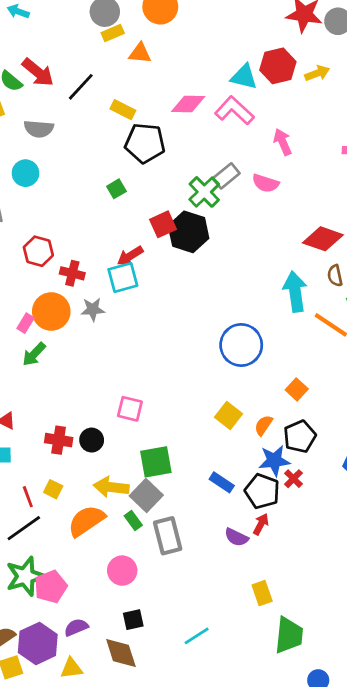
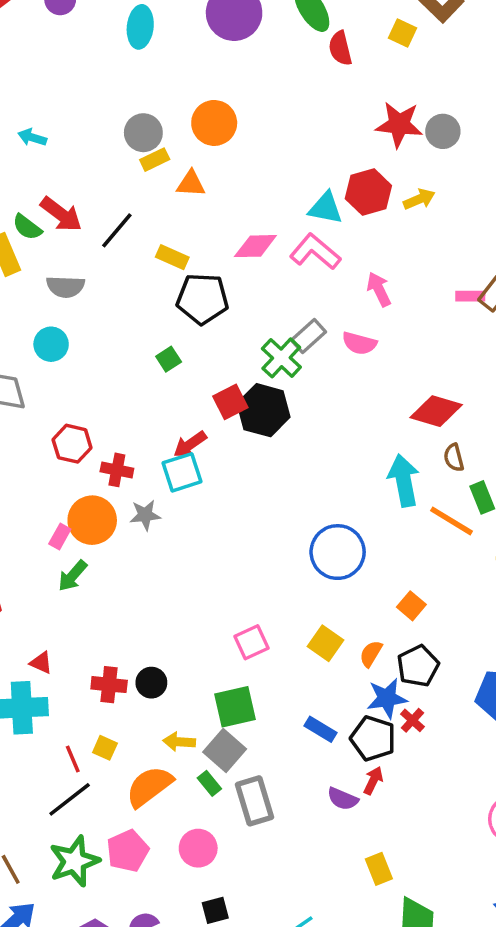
pink square: (130, 409) -> (252, 642), moved, turned -36
yellow arrow: (111, 487) -> (179, 742), size x0.7
pink pentagon: (51, 587) -> (128, 851), moved

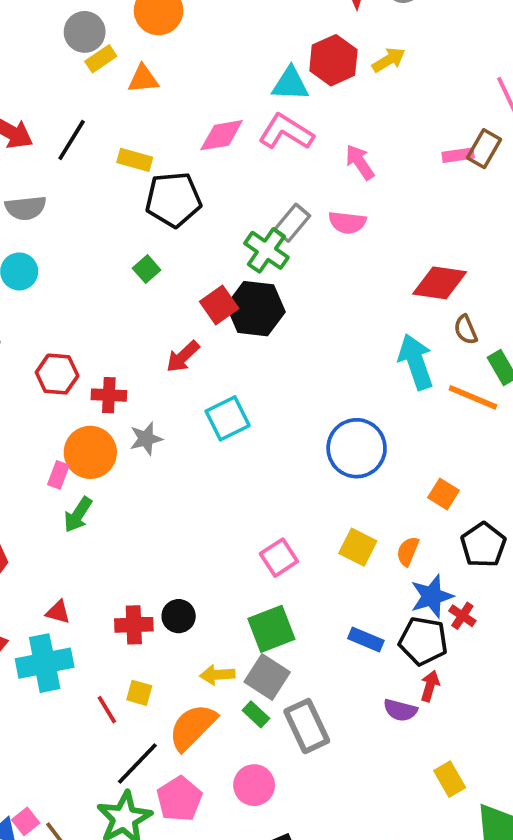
cyan square: (182, 472) -> (228, 418), moved
black pentagon: (418, 666) -> (483, 545), moved
black line: (70, 799) -> (137, 763), moved

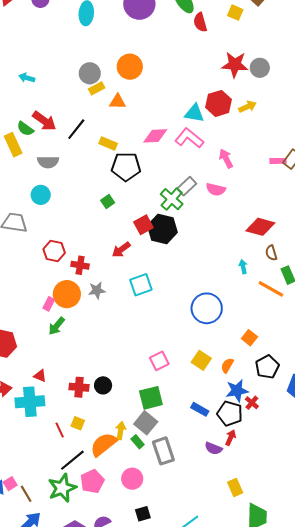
cyan arrow: (416, 362) -> (243, 267), size x0.5
yellow arrow: (217, 675) -> (121, 431), moved, turned 96

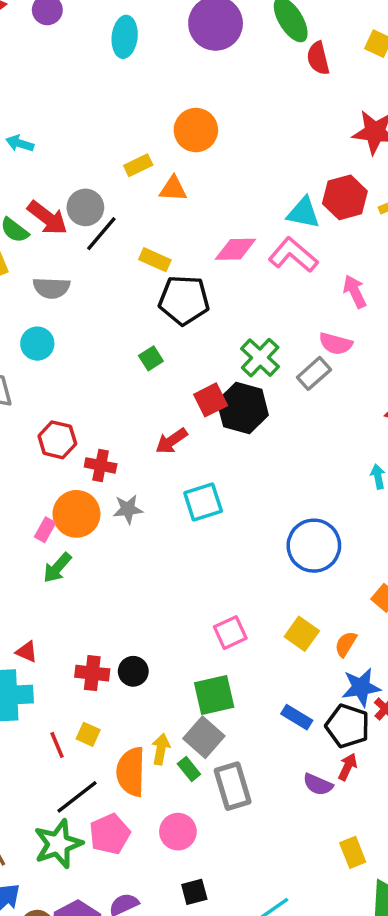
gray circle: (90, 73) -> (85, 207), moved
gray rectangle: (187, 186) -> (314, 373), moved
orange semicircle: (104, 444) -> (131, 772), turned -52

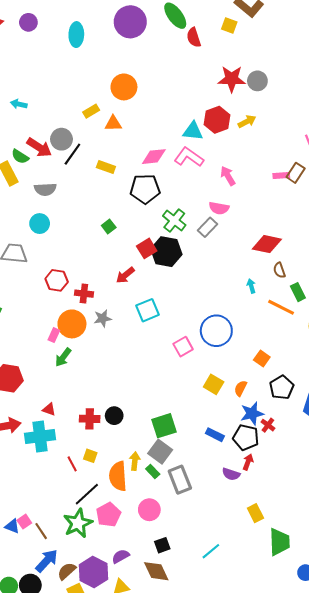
black pentagon: (184, 300) -> (145, 189), moved
pink square: (230, 633) -> (183, 347), moved

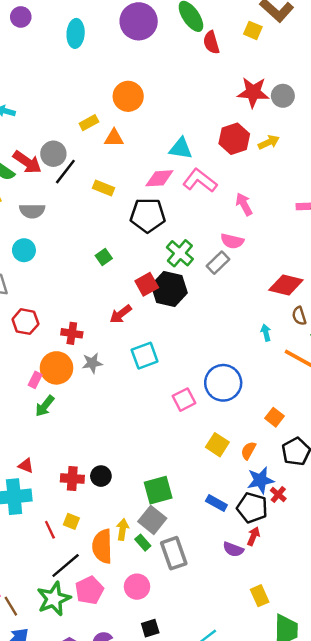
cyan triangle: (193, 131) -> (181, 149), moved
red hexagon: (57, 280) -> (25, 322), moved

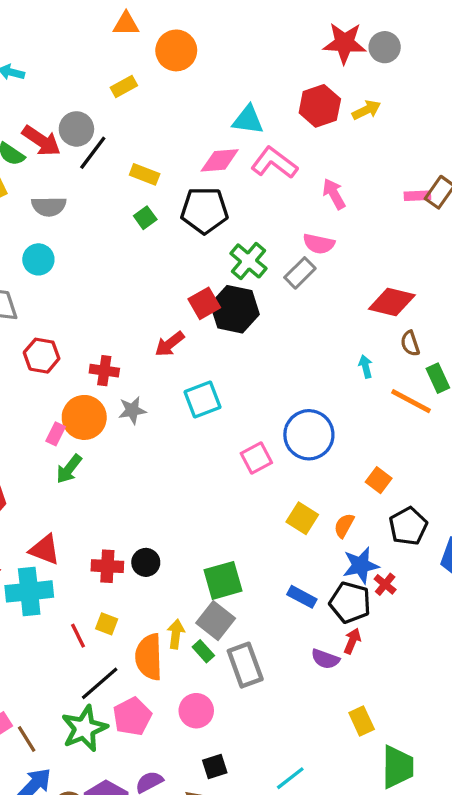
orange triangle: (114, 138) -> (126, 24), moved
green square: (104, 257) -> (145, 218), moved
red triangle: (26, 466) -> (45, 550), size x1.5

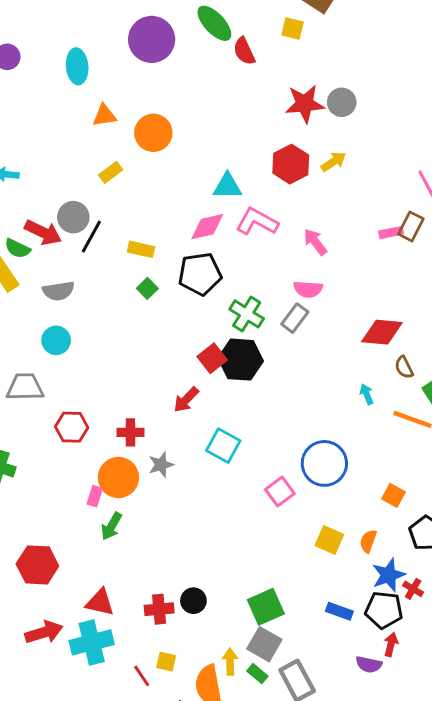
cyan square: (203, 400) -> (223, 446), turned -32

